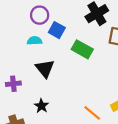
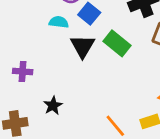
black triangle: (45, 69) -> (83, 46), moved

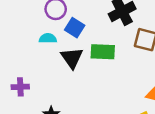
green rectangle: (117, 43) -> (103, 52), turned -30

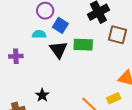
purple cross: (20, 87) -> (16, 56), moved

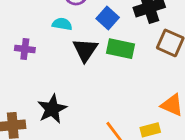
blue square: (60, 25) -> (108, 18), moved
black star: (42, 95) -> (52, 109), size x1.5

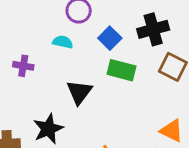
black triangle: (85, 50) -> (79, 92), moved

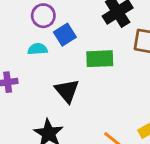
blue square: (110, 38) -> (65, 35), moved, turned 30

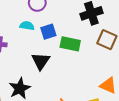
blue square: (65, 35) -> (48, 32), moved

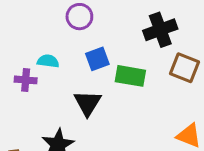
cyan semicircle: (27, 26) -> (48, 61), moved

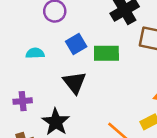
purple cross: (26, 80) -> (23, 101), moved

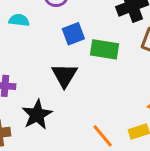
cyan semicircle: (35, 53) -> (19, 20), moved

